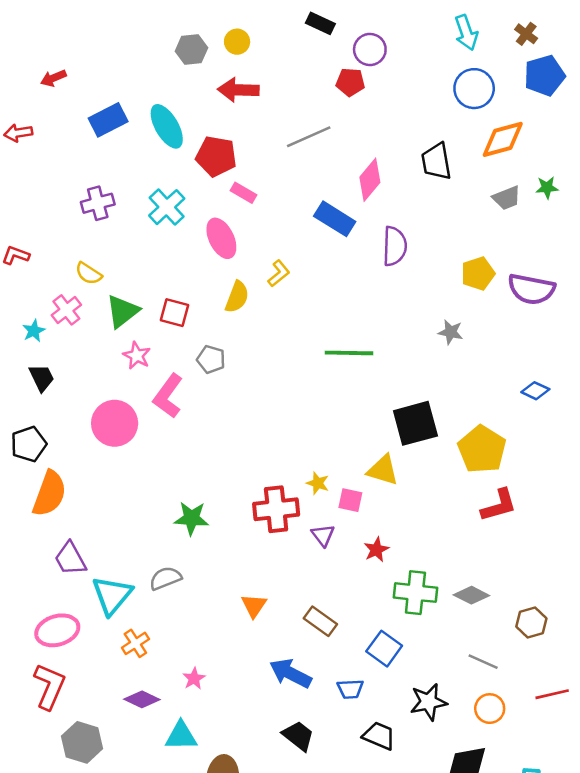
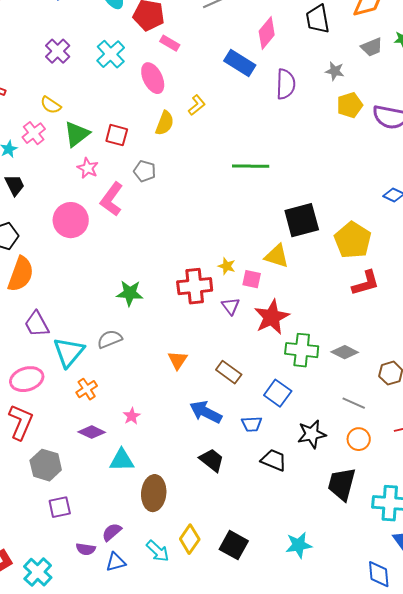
purple cross: (98, 203) -> (58, 51), turned -30
gray star: (451, 332) -> (335, 71), moved
red star: (376, 550) -> (272, 317), size x1.8

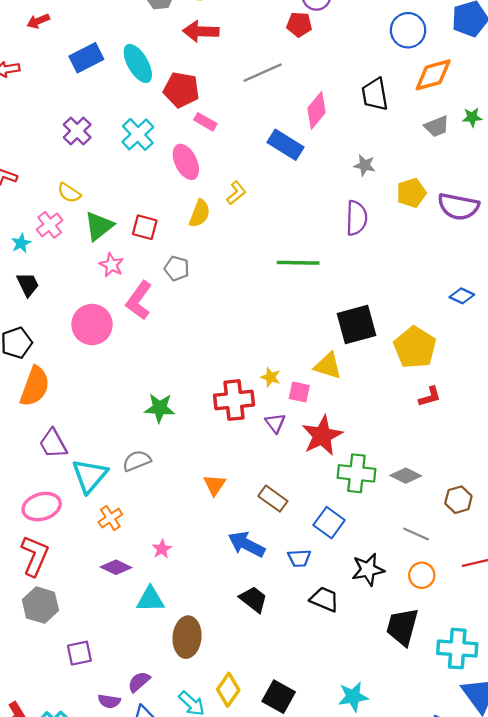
gray star: (335, 71) -> (365, 165), moved
purple semicircle: (286, 84) -> (356, 218), moved
red L-shape: (366, 283) -> (430, 397), size x0.7
gray hexagon: (46, 465) -> (40, 605), moved

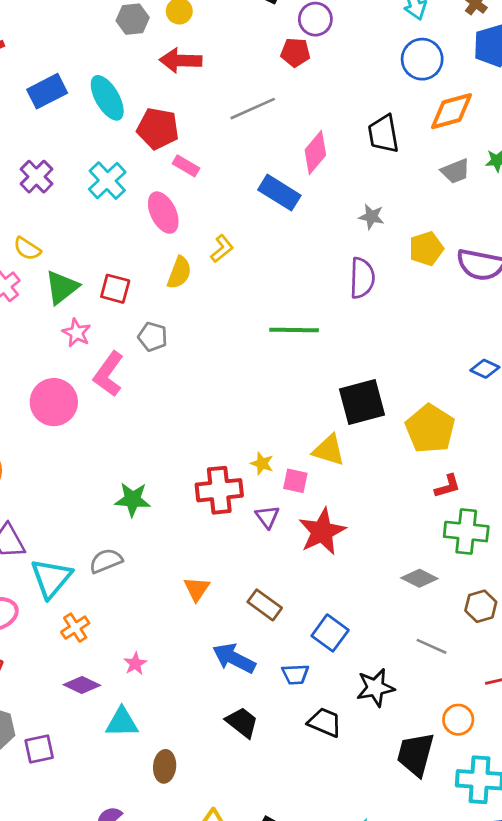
green cross: (356, 473) -> (466, 532), moved
orange circle: (422, 575) -> (458, 720), moved
brown ellipse: (187, 637) -> (165, 766), size x0.7
purple square: (79, 653) -> (39, 749), moved

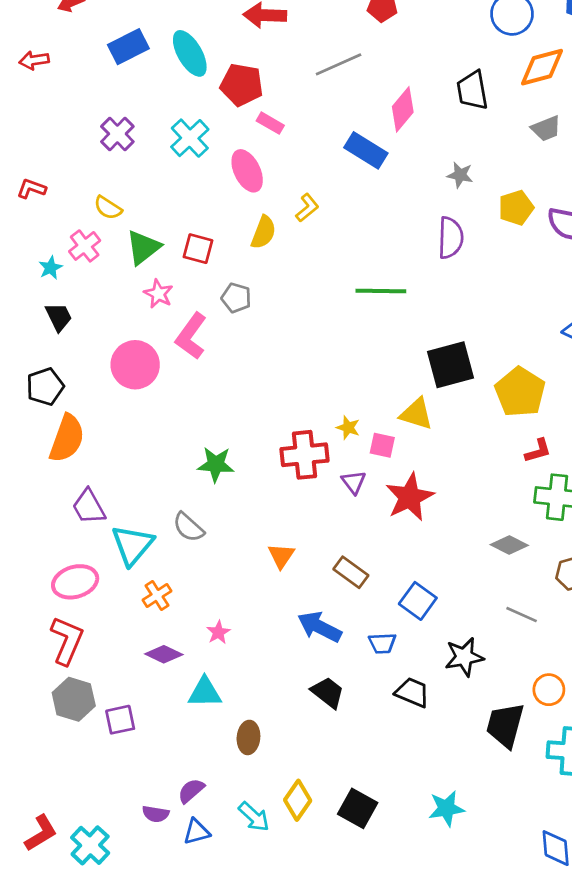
gray semicircle: (106, 561) -> (188, 527), turned -116

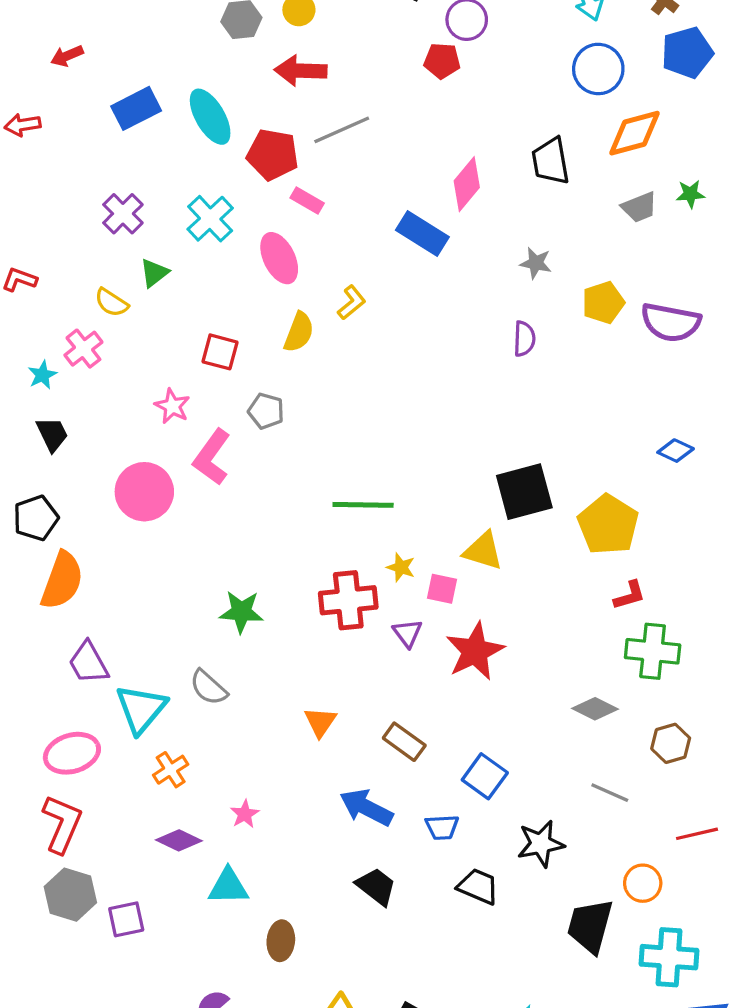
gray line: (339, 64) -> (342, 130), moved
purple semicircle: (451, 238) -> (524, 339), size x0.7
green triangle: (143, 247) -> (154, 273), moved, size x0.7
green line: (381, 291) -> (363, 505), moved

